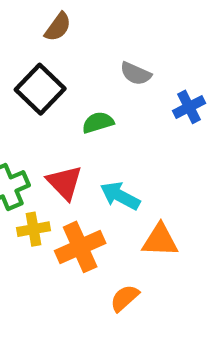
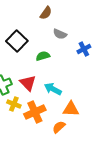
brown semicircle: (58, 27) -> (46, 13), moved
yellow cross: (33, 229) -> (14, 104), turned 32
orange semicircle: (125, 298) -> (59, 127), moved

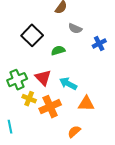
orange semicircle: (59, 127) -> (74, 132), moved

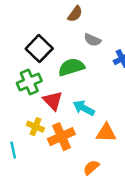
green semicircle: (58, 50) -> (71, 67), size x1.5
green cross: (17, 80) -> (29, 82), moved
cyan line: (10, 127) -> (13, 150), moved

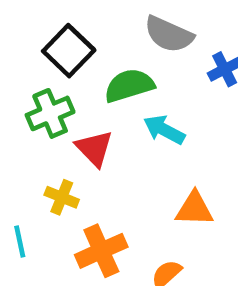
gray semicircle: (92, 40) -> (169, 34), size x1.5
cyan arrow: (84, 108) -> (164, 130), moved
orange cross: (61, 137) -> (101, 251), moved

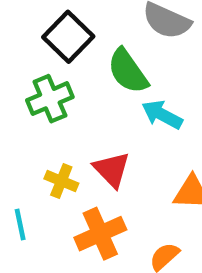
green semicircle: (129, 86) -> (128, 71), turned -108
red triangle: (94, 148) -> (112, 170), moved

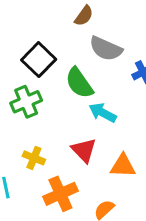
red triangle: (112, 170) -> (84, 150), moved

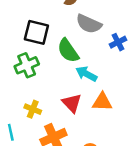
black square: (39, 60) -> (36, 32), turned -30
orange triangle: (123, 166) -> (102, 102), moved

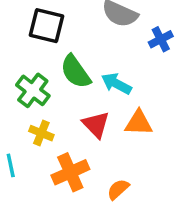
green semicircle: (68, 51) -> (75, 72), moved
green cross: (27, 65) -> (33, 90), moved, turned -30

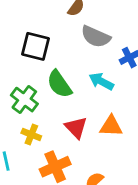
cyan arrow: (116, 84) -> (101, 81), moved

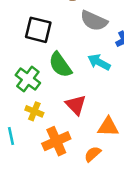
orange triangle: (111, 126) -> (108, 127), moved

